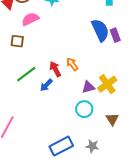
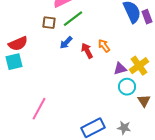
green line: (26, 74) -> (73, 19), moved
blue arrow: (46, 85) -> (66, 43), moved
cyan circle: (84, 109) -> (127, 87), moved

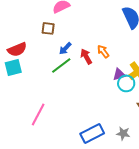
green line: (73, 19) -> (61, 65), moved
cyan circle: (127, 87) -> (126, 83), moved

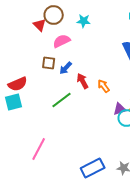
blue arrow: (65, 48) -> (66, 68), moved
red arrow: (86, 56) -> (83, 81), moved

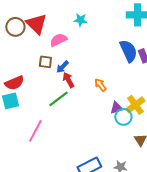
brown circle: (54, 15) -> (15, 27), moved
red triangle: (40, 25) -> (36, 24), size x1.6
red arrow: (83, 81) -> (68, 80), moved
pink line: (39, 149) -> (35, 131), moved

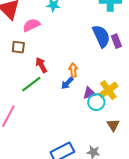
blue arrow: (62, 67) -> (67, 83), moved
orange arrow: (100, 85) -> (73, 70), turned 32

